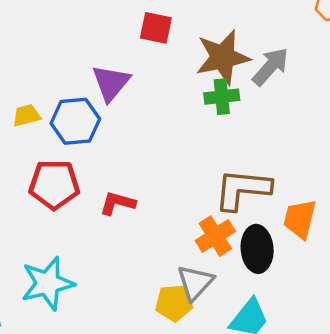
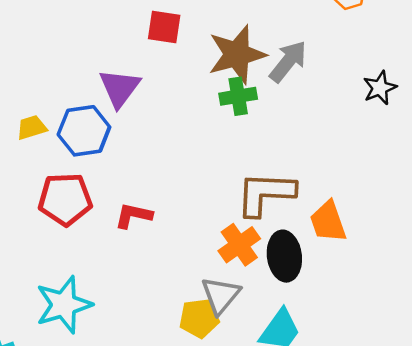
orange trapezoid: (300, 219) -> (328, 222), turned -30

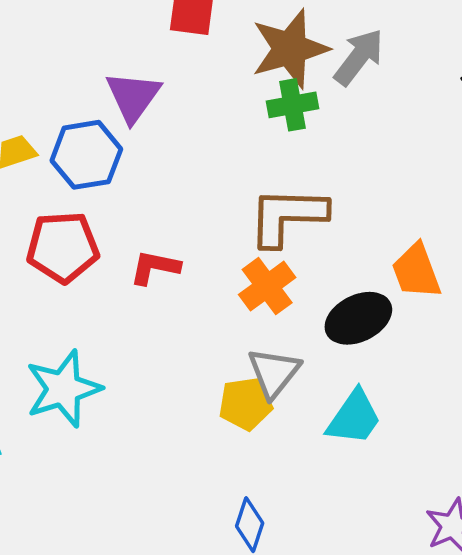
brown L-shape: (265, 194) -> (287, 216), moved
orange cross: (239, 245) -> (267, 286), moved
black ellipse: (284, 256) -> (358, 318), turned 72

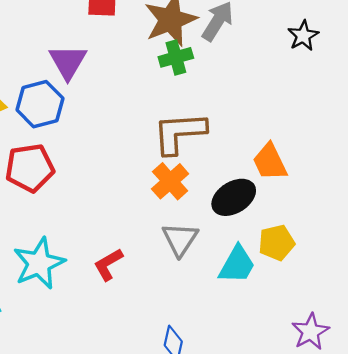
red L-shape: (155, 267) -> (108, 264), moved, turned -36
yellow pentagon: (245, 404) -> (277, 243), moved

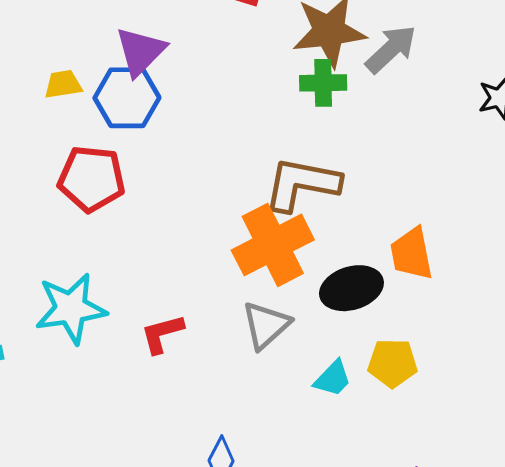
purple triangle: (68, 62) -> (140, 51), moved
orange cross: (170, 181) -> (273, 245), size x1.5
cyan trapezoid: (237, 265) -> (333, 378), size x0.7

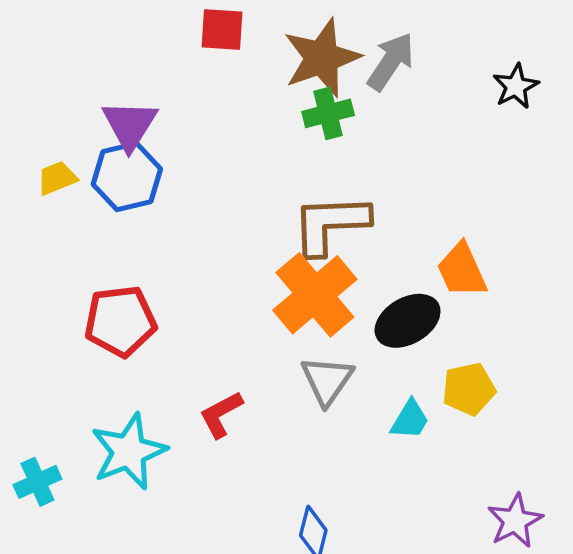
red pentagon: (91, 179) -> (120, 321), moved
cyan star: (71, 308) -> (129, 452), moved

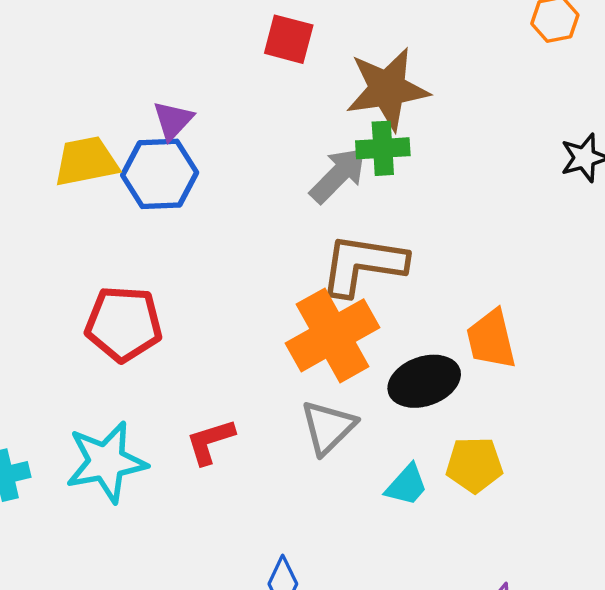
gray arrow: (391, 62) -> (338, 175), moved
purple triangle: (130, 125) -> (173, 120), size x0.7
yellow trapezoid: (57, 178) -> (86, 161), size x1.5

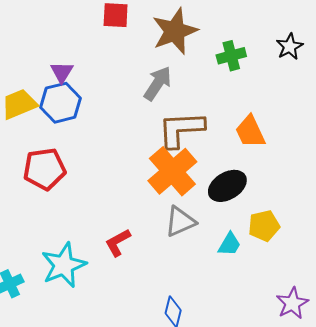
green cross: (383, 148) -> (231, 56), moved
red pentagon: (124, 324) -> (45, 169), moved
orange trapezoid: (491, 339) -> (250, 132), moved
gray triangle: (328, 427) -> (180, 222), turned 32

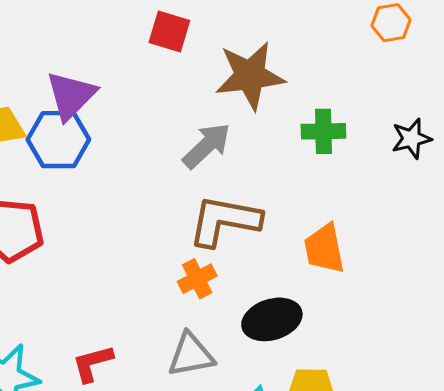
purple triangle: (62, 72) -> (71, 96), size x1.5
orange cross: (172, 171) -> (197, 279), size x0.5

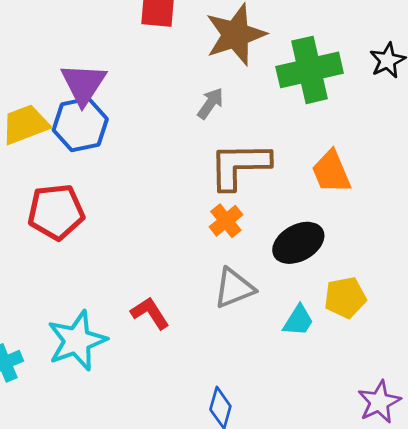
green cross: (323, 131) -> (310, 70), size x1.6
gray arrow: (207, 146) -> (210, 103), size x0.7
red L-shape: (93, 363) -> (150, 313), turned 84

